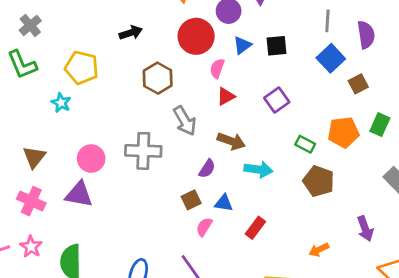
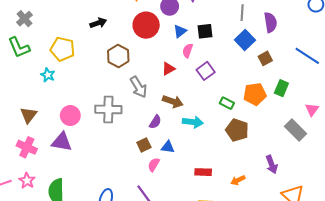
pink semicircle: (217, 68) -> (188, 51), moved
red rectangle: (255, 228) -> (203, 172), moved, turned 56

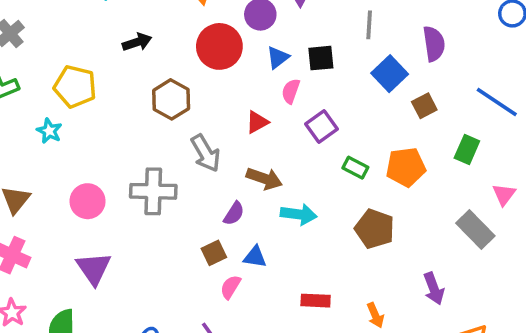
gray line: (242, 13) -> (369, 25), moved
green rectangle: (281, 88) -> (467, 150), moved
green rectangle: (227, 103) -> (355, 168), moved
purple triangle: (62, 142) -> (94, 268), moved, turned 45
orange arrow: (238, 180) -> (375, 315), turned -88

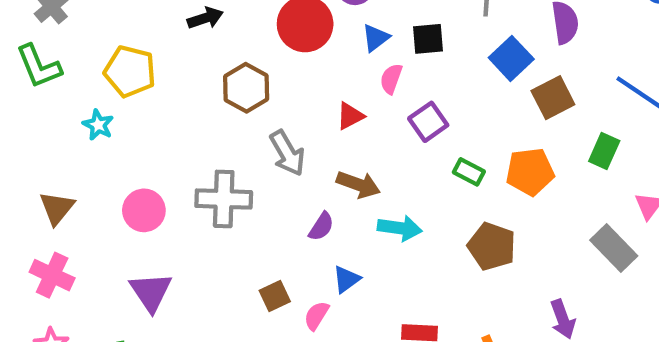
brown square: (424, 106) -> (553, 98), size x1.4
brown square: (214, 253) -> (275, 296), moved
blue triangle: (255, 257) -> (346, 279), turned -45

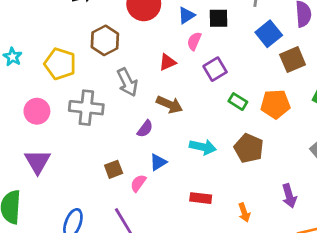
yellow pentagon: (130, 71) -> (60, 64), moved
cyan arrow: (400, 228) -> (203, 147), moved

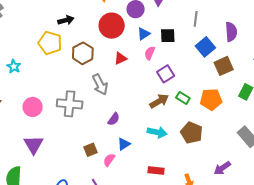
red triangle: (167, 62) -> (120, 58), moved
yellow pentagon: (60, 64) -> (50, 43), moved
brown arrow: (170, 105) -> (159, 101), moved, turned -54
purple arrow: (289, 196) -> (222, 168), turned 72

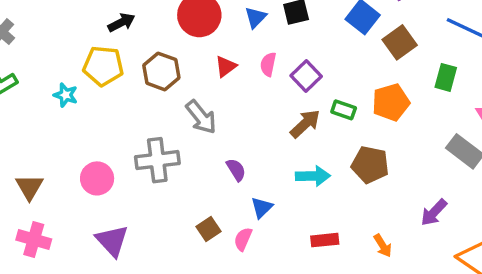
pink semicircle: (150, 53) -> (268, 64), moved
cyan star: (14, 66) -> (66, 95), moved
purple semicircle: (114, 119) -> (236, 170), turned -56

